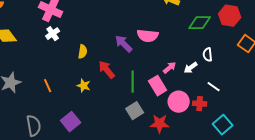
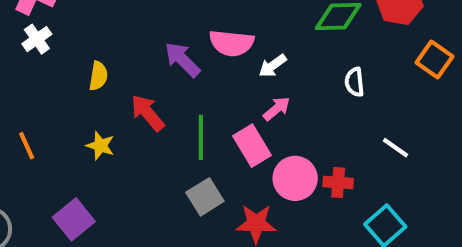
white arrow: (191, 68) -> (273, 66), moved
white line: (214, 87) -> (396, 148), moved

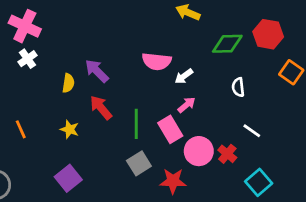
purple arrow: (182, 60) -> (97, 71), moved
white line: (396, 148) -> (252, 131), moved
red cross: (338, 182) -> (227, 154), turned 36
purple square: (74, 219) -> (68, 178), moved

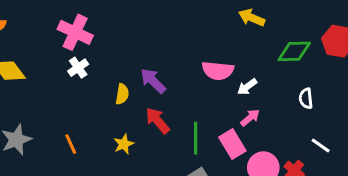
yellow star: (70, 129) -> (124, 144), turned 30

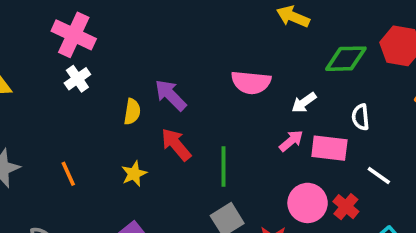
white arrow: (247, 87) -> (304, 102), moved
pink rectangle: (232, 144) -> (329, 148), moved, turned -52

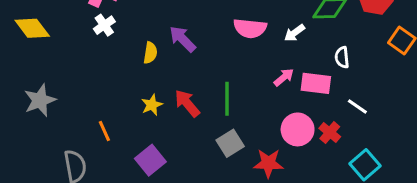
white arrow: (304, 102) -> (294, 33), moved
red arrow: (176, 145) -> (187, 103), moved
orange line: (68, 174) -> (104, 131), moved

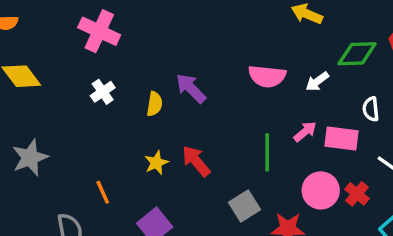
white cross: (104, 25) -> (103, 92), moved
green line: (227, 99) -> (267, 152), moved

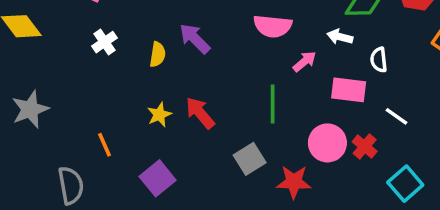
white arrow: (317, 81) -> (340, 37), moved, turned 50
pink arrow: (305, 132) -> (304, 62), moved

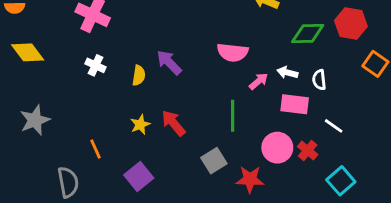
white arrow: (340, 37) -> (287, 73), moved
white cross: (104, 42) -> (95, 65), turned -30

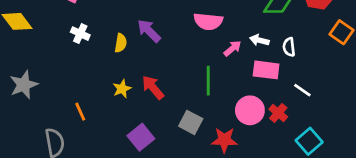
gray square: (214, 161) -> (191, 122), turned -30
purple square: (139, 176) -> (141, 137), moved

